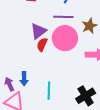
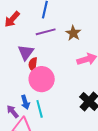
pink circle: (65, 38) -> (42, 79), moved
cyan line: (49, 91) -> (40, 109), moved

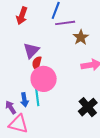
red arrow: (12, 19) -> (22, 16), turned -30
purple line: (46, 32) -> (65, 23), moved
cyan line: (40, 109) -> (37, 97), moved

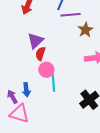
pink circle: (44, 79) -> (46, 70), size x0.6
cyan line: (37, 97) -> (53, 83), moved

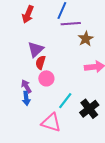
cyan line: (53, 83) -> (65, 101), moved, turned 42
purple arrow: (12, 97) -> (26, 86), moved
pink triangle: (19, 114) -> (51, 123), moved

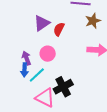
red semicircle: (41, 62) -> (59, 29), moved
cyan line: (65, 101) -> (37, 75), moved
black cross: (89, 109) -> (63, 87), moved

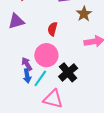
purple triangle: (42, 23) -> (16, 21), moved, turned 30
pink circle: (48, 54) -> (46, 55), size x1.5
black cross: (63, 87) -> (68, 72), moved

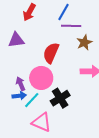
red semicircle: (52, 29) -> (51, 53), size x1.5
blue arrow: (27, 76) -> (19, 96), turned -96

